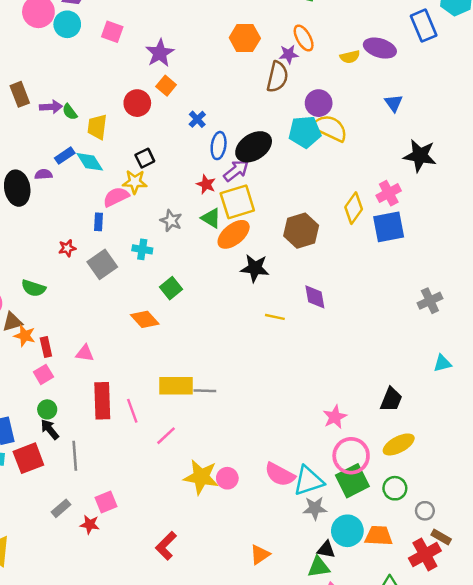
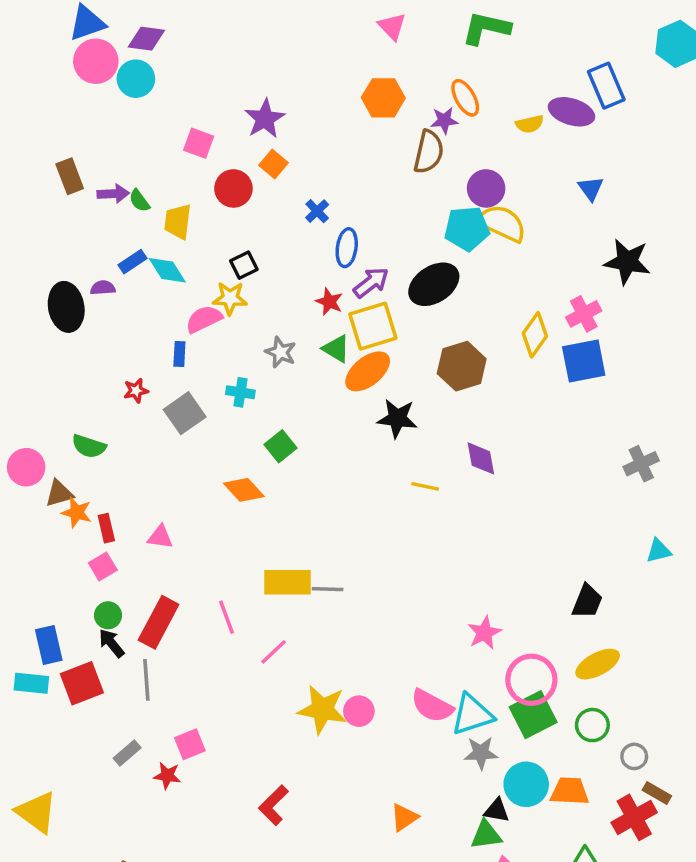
blue rectangle: (424, 26) -> (606, 86), moved
pink square: (112, 32) -> (199, 143), moved
black ellipse: (254, 147) -> (434, 284), moved
red rectangle: (102, 401) -> (159, 622), moved, turned 30
pink star: (335, 417) -> (484, 633), moved

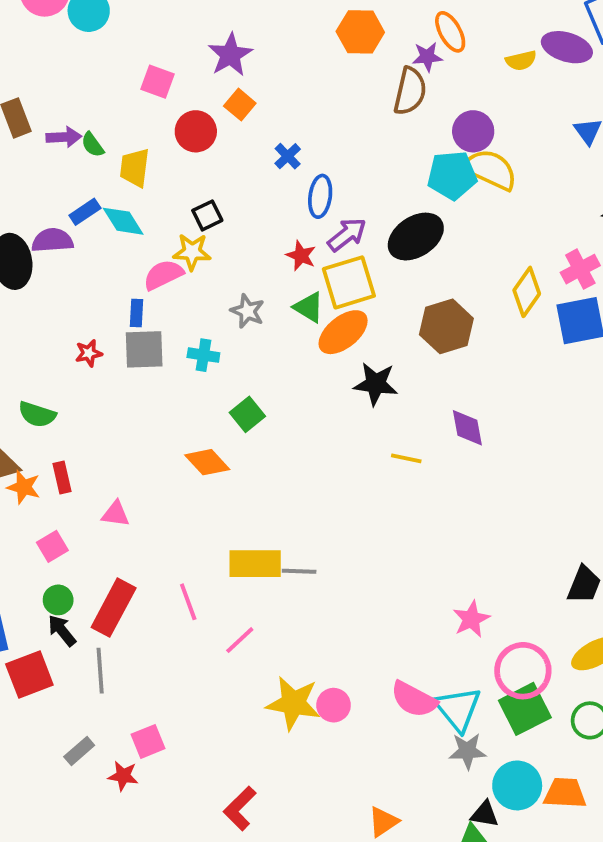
purple semicircle: (103, 288) -> (52, 240), size x1.5
gray square: (185, 413) -> (144, 349), moved, turned 33
red rectangle: (106, 528) -> (62, 478), moved
cyan triangle: (472, 715) -> (458, 709), turned -51

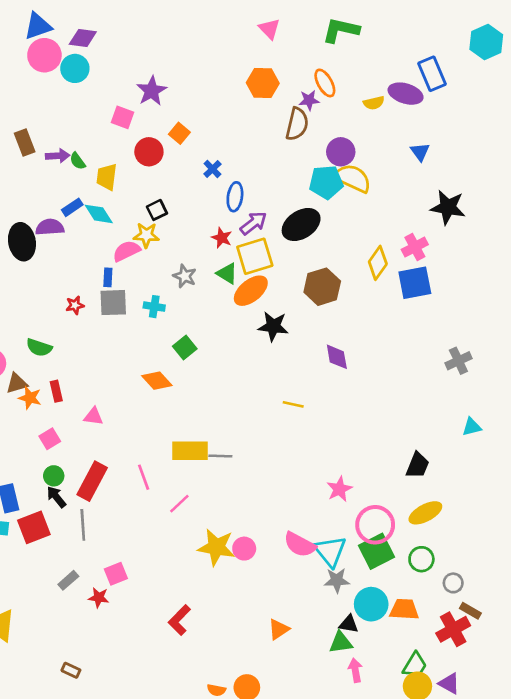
purple star: (230, 55) -> (152, 91), moved
yellow line: (406, 458) -> (293, 404), moved

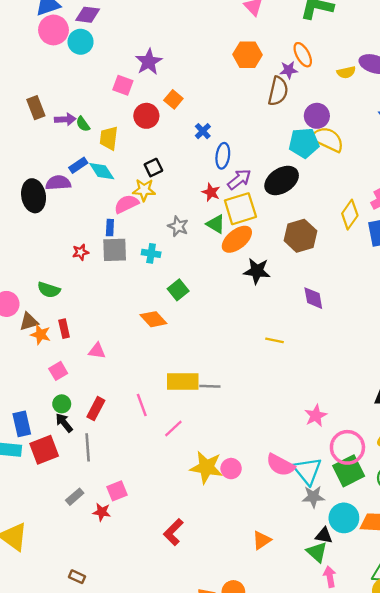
red rectangle: (92, 481) -> (96, 409), size x0.7
green triangle: (341, 642) -> (317, 552), turned 50

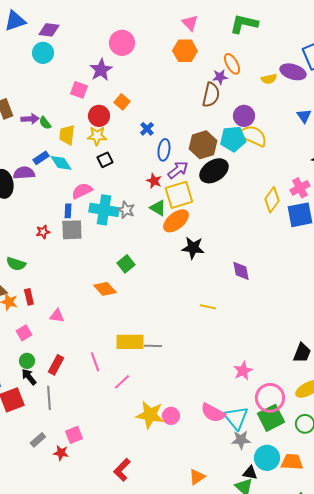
pink circle: (54, 30) -> (122, 43), moved
orange hexagon: (247, 55) -> (185, 51), moved
yellow star: (144, 190) -> (97, 136), moved
brown hexagon: (300, 236) -> (203, 145), moved
cyan cross: (151, 253) -> (104, 210), moved, size x1.8

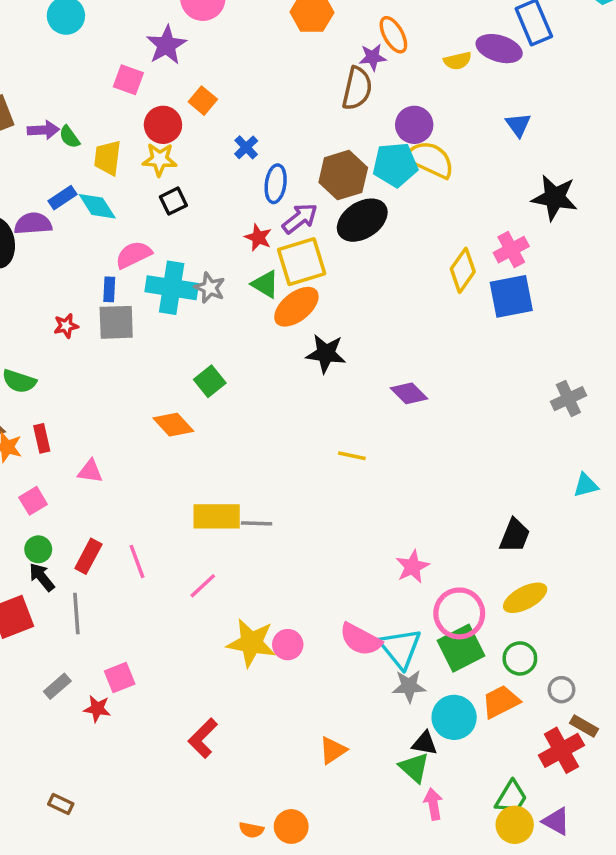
purple diamond: (241, 271) -> (409, 393), turned -35
pink line: (95, 362) -> (137, 561), moved
orange trapezoid: (292, 462) -> (501, 702), moved, turned -30

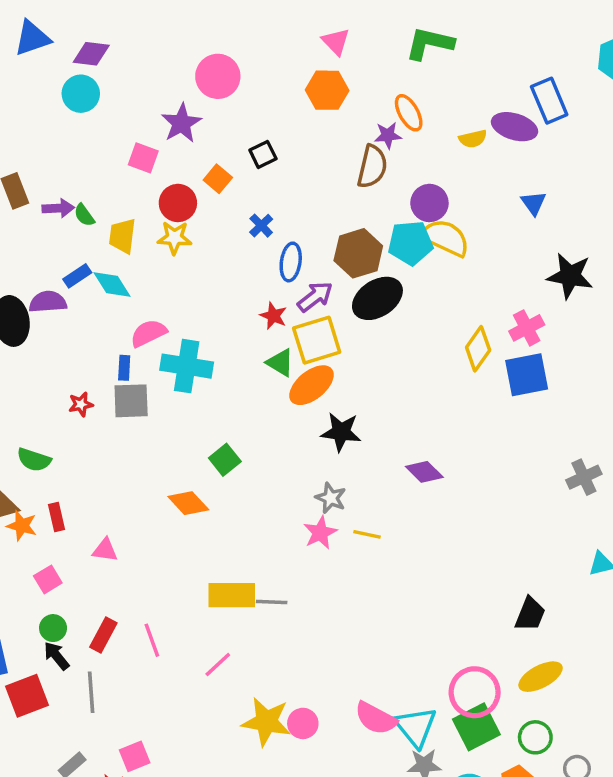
black square: (173, 201) -> (263, 154), moved
gray star: (210, 288) -> (331, 498), moved
pink star: (412, 567) -> (320, 533), moved

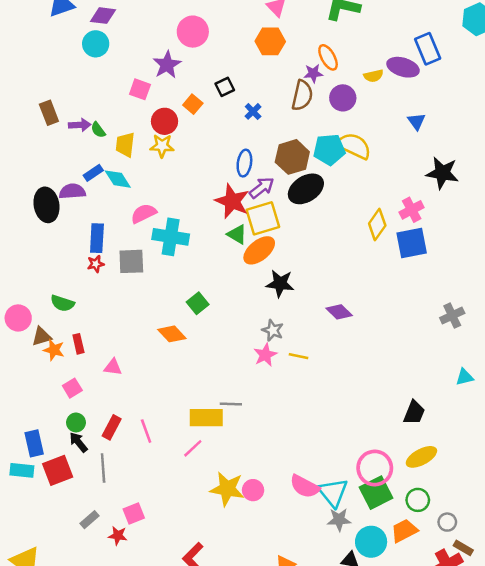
purple circle: (429, 203) -> (343, 98), moved
blue cross: (261, 226) -> (253, 111), moved
red star: (273, 316) -> (232, 201), size x1.8
blue rectangle: (124, 368) -> (97, 238), moved, size x1.6
yellow rectangle: (232, 595) -> (206, 418), moved

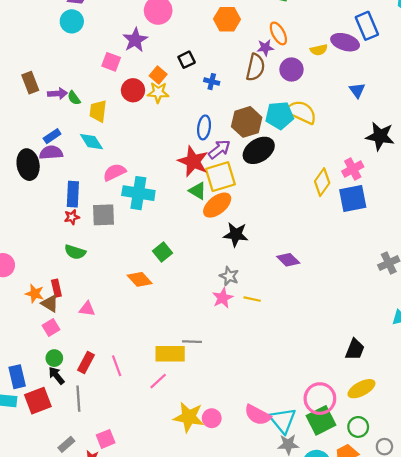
blue cross: (253, 111) -> (212, 82), turned -32
yellow star: (162, 146) -> (158, 92), moved
blue rectangle: (93, 173) -> (52, 136), moved
green semicircle: (62, 303) -> (75, 252), moved
brown triangle: (42, 336) -> (50, 303), moved, turned 48

